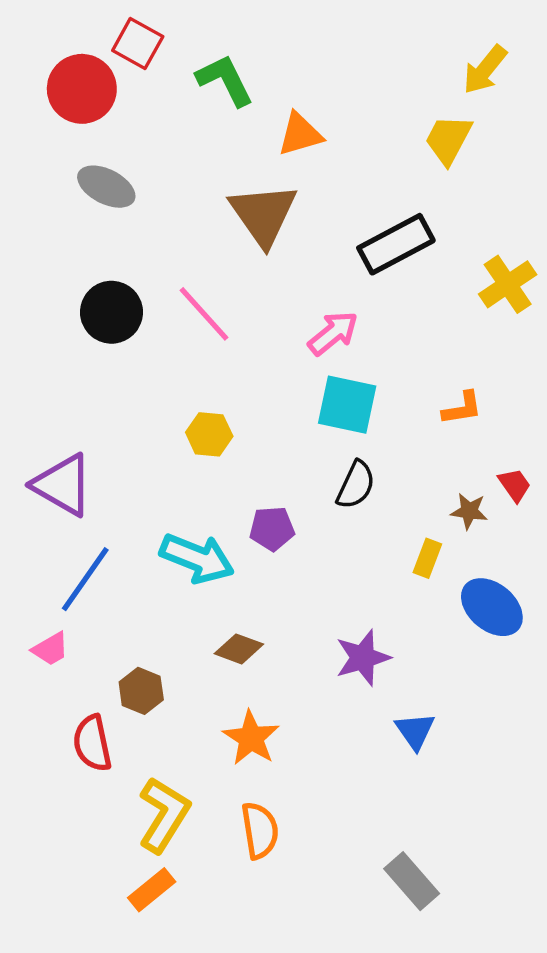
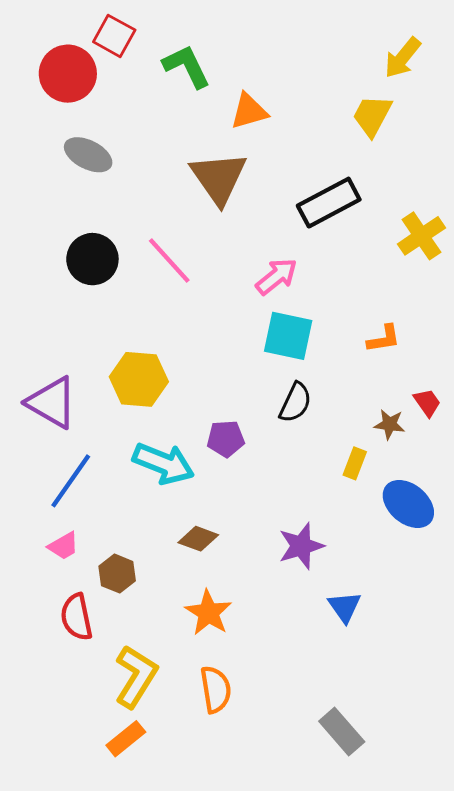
yellow hexagon: (209, 434) -> (139, 379), moved, size x1.5
pink trapezoid: (50, 649) -> (63, 546), moved

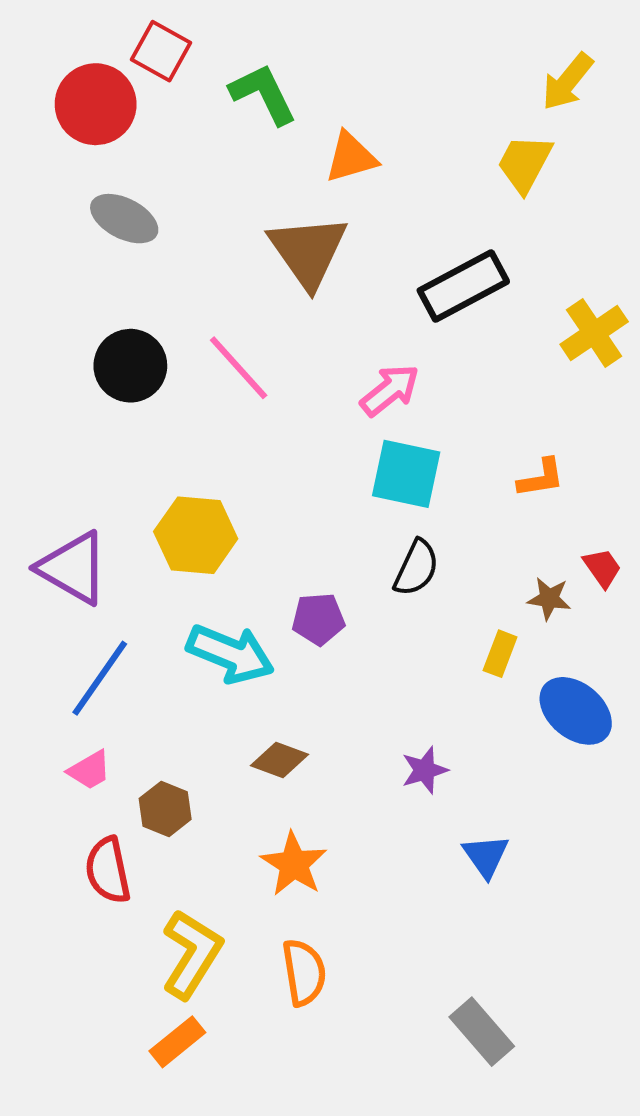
purple star: (301, 546) -> (425, 770), size x0.7

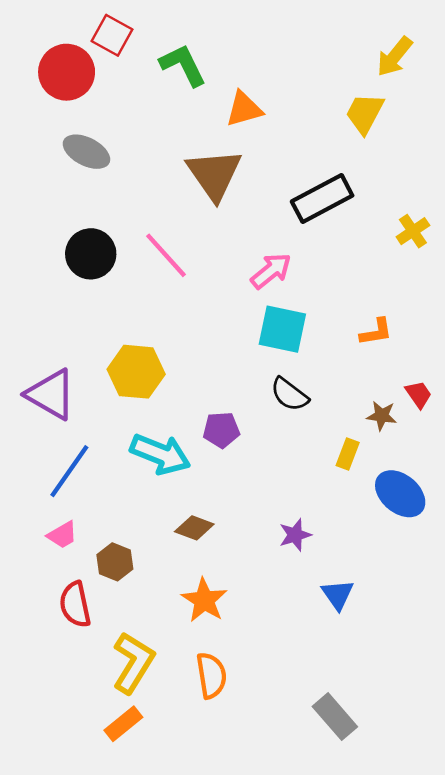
yellow cross: (594, 333) -> (413, 231), size x0.7
black semicircle: (416, 568) -> (289, 394), turned 102

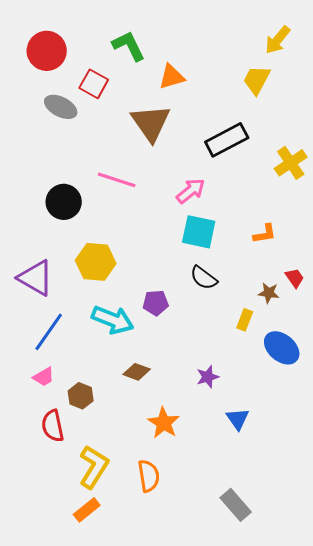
red square: (112, 35) -> (94, 84), moved
yellow cross: (413, 231) -> (291, 163), size x1.4
black circle: (91, 254) -> (64, 202), moved
pink line: (166, 255) -> (117, 180), turned -30
orange star: (204, 600) -> (164, 423), moved

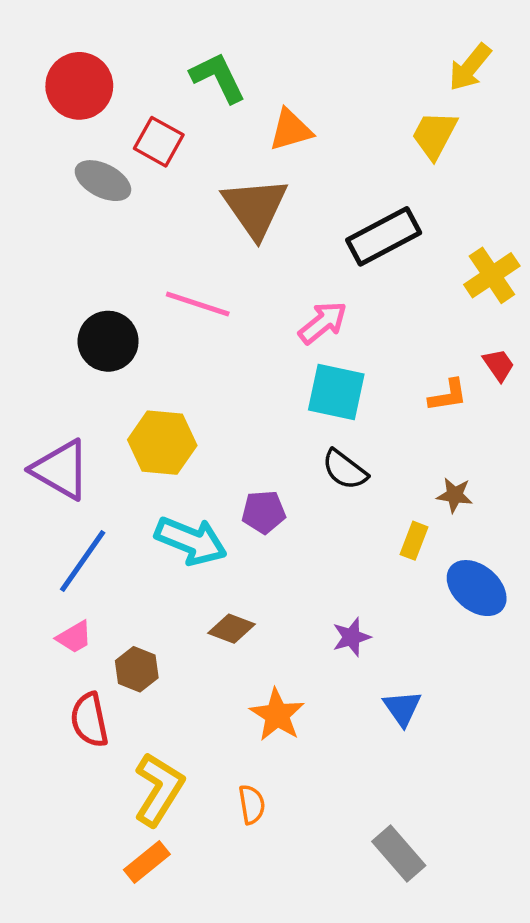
red trapezoid: (295, 278) -> (499, 365), moved
orange semicircle: (149, 476) -> (252, 804), size x0.7

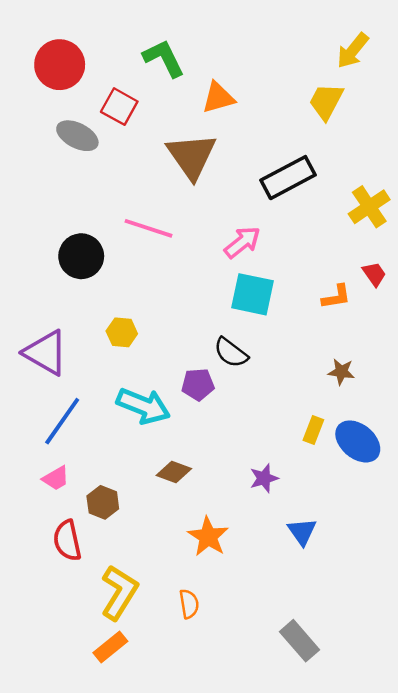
yellow hexagon: (162, 443) -> (122, 332), size x0.6
black semicircle: (345, 470) -> (231, 353), moved
yellow rectangle: (414, 541) -> (313, 430), moved

